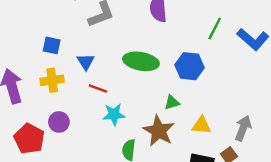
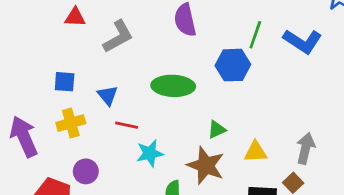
blue hexagon: (190, 66) -> (233, 65), moved

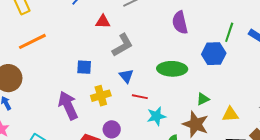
gray L-shape: (118, 37) -> (122, 45), moved
blue square: (65, 82) -> (84, 67), moved

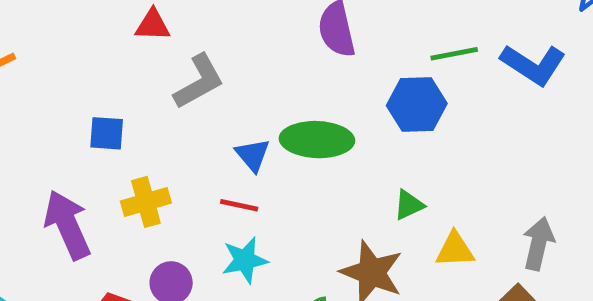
green line: (229, 32) -> (454, 54), turned 60
blue triangle: (126, 76) -> (253, 155), moved
green triangle: (203, 99) -> (409, 205), moved
cyan star: (156, 116) -> (245, 260), moved

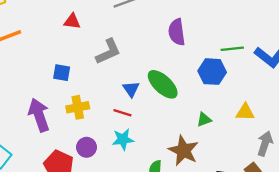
red triangle: (153, 25) -> (72, 21), moved
green ellipse: (317, 140) -> (163, 84), turned 36
yellow triangle: (455, 250) -> (245, 112), moved

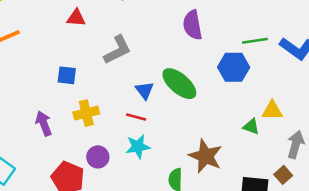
purple arrow: (39, 115) -> (44, 123), size x0.7
green triangle: (204, 120) -> (251, 127), moved, turned 42

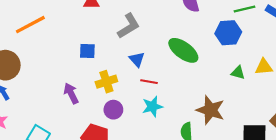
blue triangle: (145, 90) -> (137, 59), moved
green triangle: (251, 127) -> (238, 73), moved
purple circle: (98, 157) -> (113, 110), moved

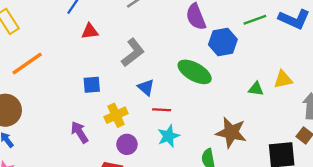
blue hexagon: (228, 33) -> (223, 42), moved

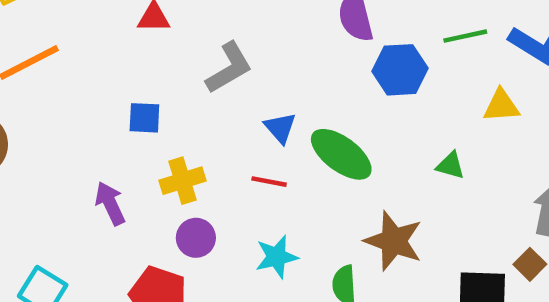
green ellipse: (195, 72) -> (341, 154), moved
yellow triangle: (283, 79) -> (501, 106), moved
blue triangle: (146, 87) -> (280, 128), moved
cyan star: (169, 136) -> (277, 257), moved

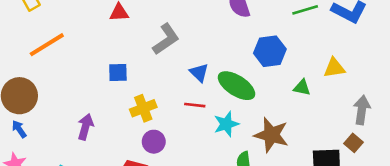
blue hexagon: (400, 70) -> (270, 51), moved
yellow triangle: (501, 106) -> (334, 68), moved
purple arrow: (110, 204) -> (85, 127), moved, turned 45
cyan star: (277, 257) -> (226, 124), moved

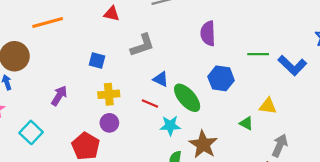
blue triangle: (199, 73) -> (161, 79), turned -35
green triangle: (302, 88) -> (246, 123), moved

